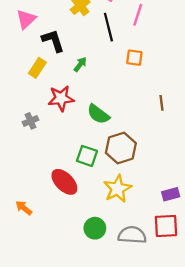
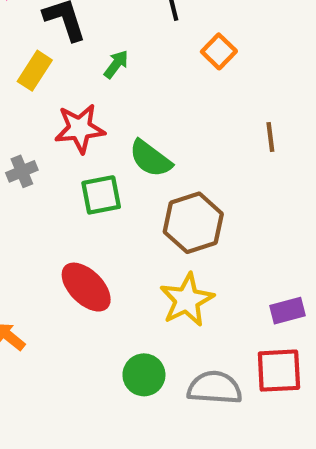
orange square: (134, 58) -> (219, 51), turned 36
green square: (87, 156) -> (101, 195), moved, turned -30

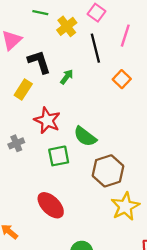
green arrow: (116, 64) -> (67, 77), moved
red star: (80, 129) -> (47, 120), turned 30
yellow star: (187, 300) -> (125, 206), moved

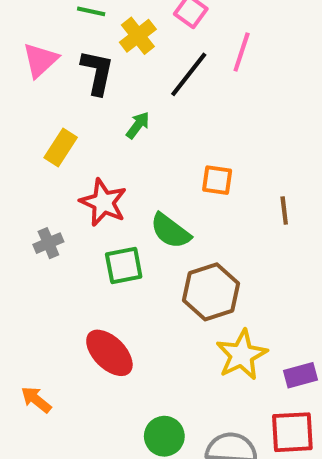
black line: (95, 48) -> (189, 74), turned 52
black L-shape: (39, 62) -> (97, 72), moved, turned 30
orange square: (122, 79) -> (217, 180), moved, turned -36

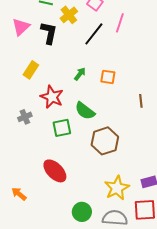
green arrow: (138, 125) -> (80, 74), moved
orange square: (217, 180) -> (108, 77), moved
yellow star: (242, 355) -> (117, 188), moved

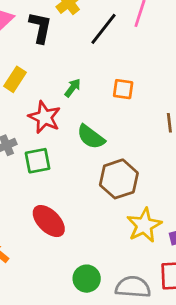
green arrow: (80, 74) -> (73, 88), moved
green square: (62, 128) -> (38, 161), moved
yellow star: (117, 188) -> (144, 225), moved

